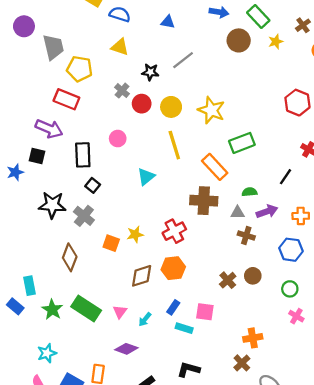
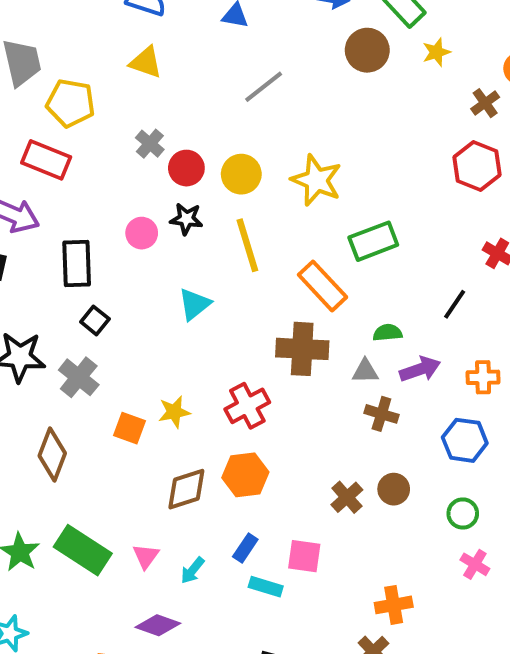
brown cross: (303, 25) -> (485, 103), moved
black star: (150, 72) -> (186, 219), moved

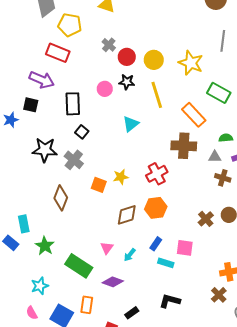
gray line: (264, 87) -> (223, 41), moved, turned -45
green rectangle: (373, 241) -> (219, 93), turned 50
green rectangle: (83, 550) -> (79, 266), moved

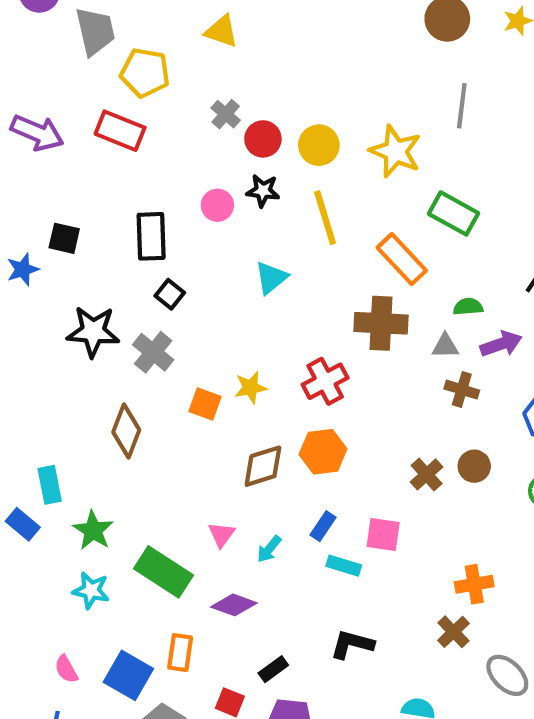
purple arrow: (42, 80) -> (37, 133), moved
cyan star: (40, 286) -> (91, 590), moved, turned 30

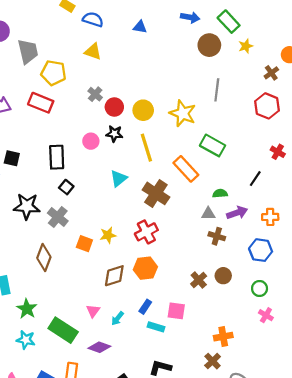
brown cross: (381, 323) -> (156, 193), moved, turned 30

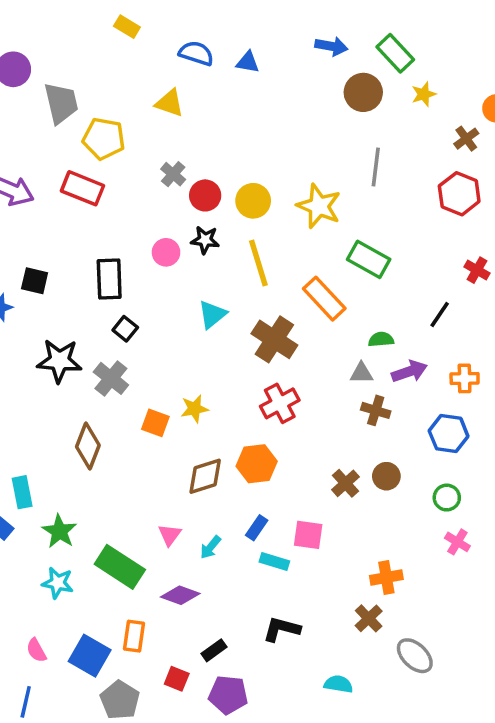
blue semicircle: (93, 19) -> (196, 53), moved
red cross: (146, 232) -> (280, 403), moved

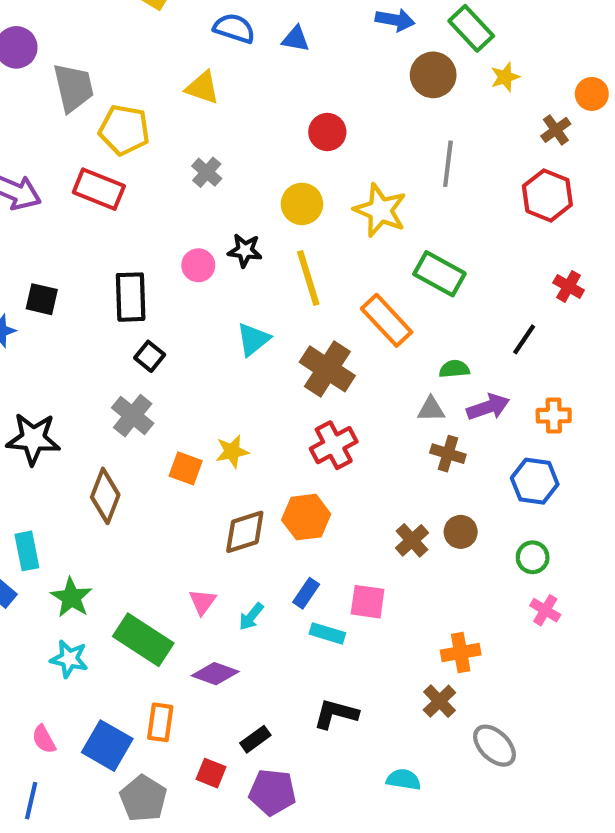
red circle: (205, 195) -> (327, 132), moved
black star: (59, 361) -> (33, 439), moved

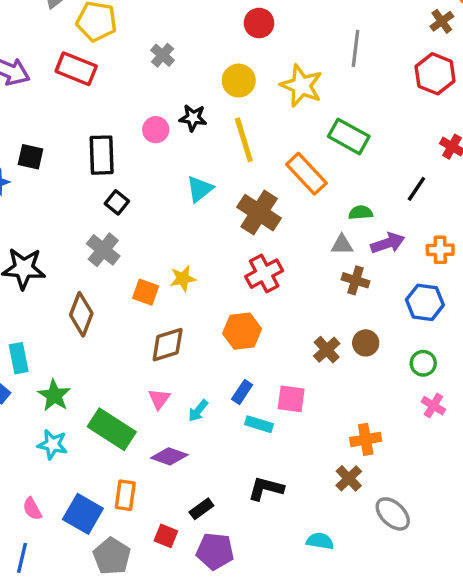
brown diamond: (245, 532) -> (168, 345), moved

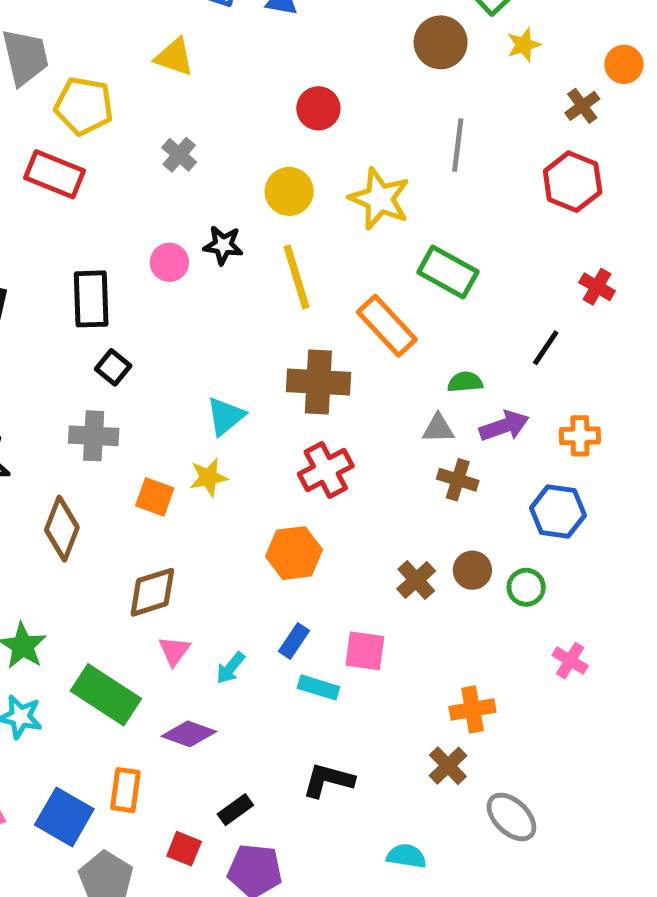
cyan triangle: (200, 189) -> (226, 416), moved
brown cross: (259, 213) -> (318, 382), turned -30
gray cross: (103, 250) -> (94, 436), turned -36
brown diamond: (168, 345) -> (152, 592), moved
green circle: (423, 363) -> (526, 587), moved

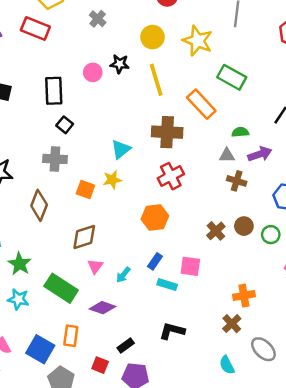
cyan semicircle: (406, 856) -> (227, 365), moved, turned -126

